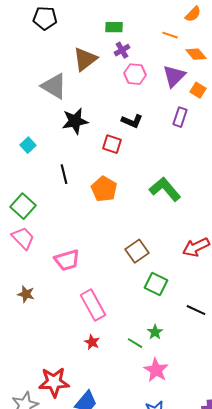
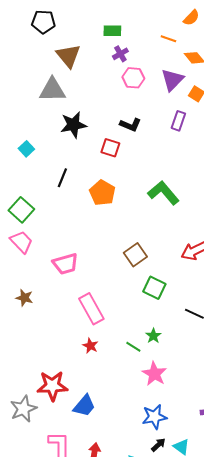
brown triangle: (85, 59) -> (68, 56), moved, turned -32
gray triangle: (54, 86) -> (52, 90), turned -32
black line: (64, 174) -> (62, 178), turned 36

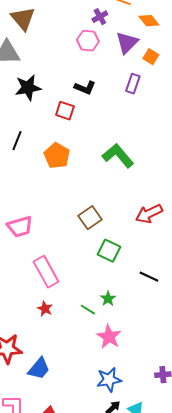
purple cross: (120, 54) -> (100, 17), moved

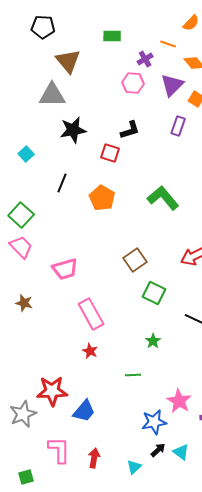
black L-shape: (85, 88) -> (130, 130), turned -40
green line: (88, 310) -> (133, 375), moved, turned -35
pink star: (109, 337) -> (179, 401), moved

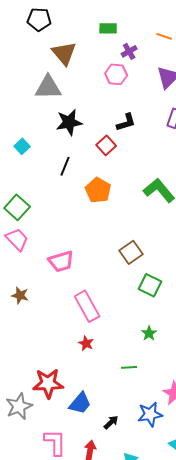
purple cross: (145, 59) -> (129, 51), moved
pink hexagon: (133, 83) -> (116, 74), moved
red square: (110, 153) -> (106, 145), turned 30
black line: (62, 183) -> (65, 166), moved
black arrow: (158, 450) -> (111, 422), moved

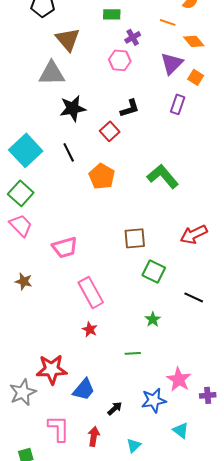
cyan square: (22, 146) -> (26, 150), moved, size x2.0
black line: (65, 166) -> (69, 152), turned -48
brown square: (131, 252) -> (135, 238), turned 30

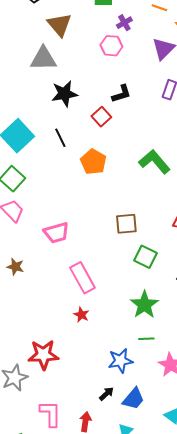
green star: (153, 319) -> (144, 305), size x1.8
green line: (133, 353) -> (146, 339), moved
blue trapezoid: (84, 389) -> (133, 399), moved
blue star: (154, 400) -> (120, 361), moved

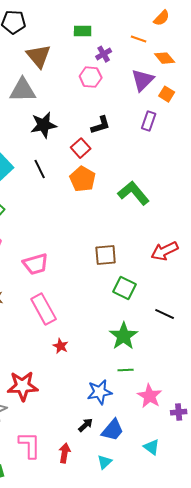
orange pentagon: (93, 162) -> (83, 179), moved
pink rectangle: (82, 278) -> (44, 309), moved

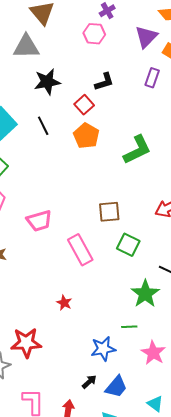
green L-shape: (134, 193) -> (137, 150), turned 104
pink rectangle: (44, 309) -> (80, 250), moved
green star: (124, 336) -> (145, 294), moved

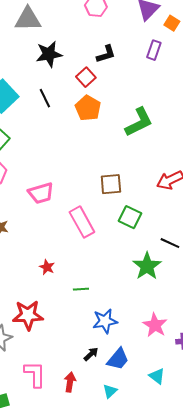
red star: (64, 303) -> (47, 267), moved
green line: (129, 327) -> (81, 289), moved

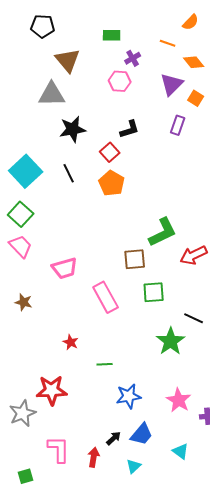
green L-shape: (139, 122) -> (163, 232), moved
green square: (130, 217) -> (154, 292), turned -30
black arrow: (91, 354) -> (114, 438), moved

